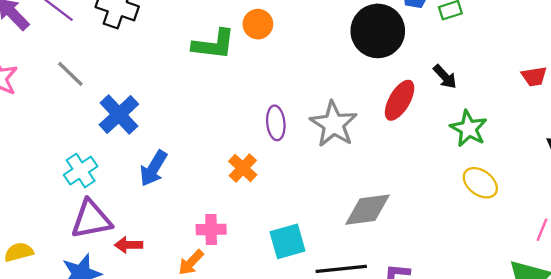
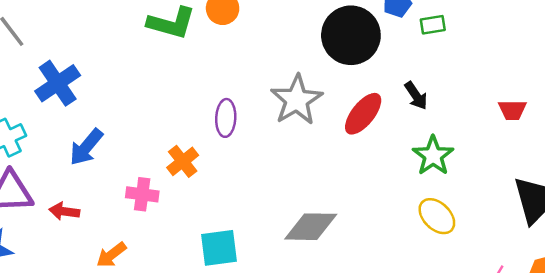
gray star: (334, 124) -> (297, 100), moved
pink cross: (211, 229) -> (142, 194), moved
red arrow: (129, 245) -> (64, 211), moved

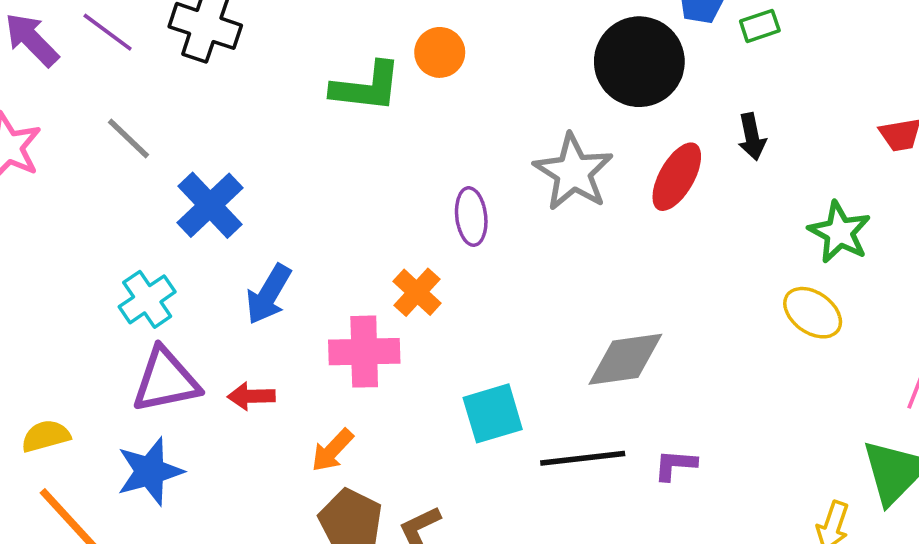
black arrow: (416, 96) -> (752, 137), turned 32
green star: (433, 156) -> (840, 232), moved
pink cross: (142, 194) -> (364, 352), size x1.4

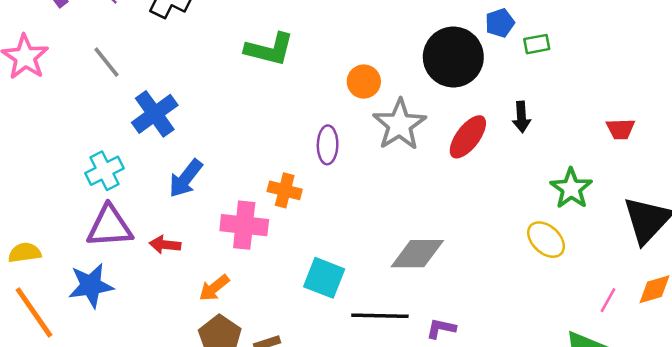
orange circle: (440, 52) -> (364, 82), moved
orange cross: (417, 292) -> (285, 190), turned -36
cyan square: (493, 413) -> (324, 278), turned 30

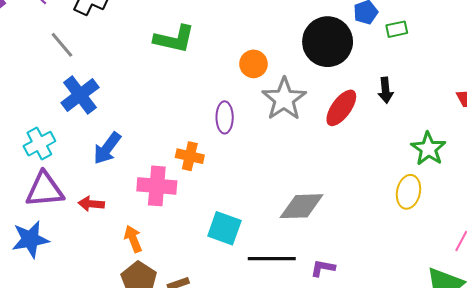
gray line: (107, 62) -> (62, 45), moved
yellow ellipse: (546, 240) -> (408, 192), turned 60
orange arrow: (214, 288) -> (133, 239), turned 108

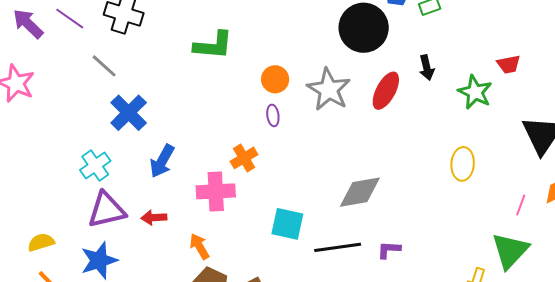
orange circle: (253, 64) -> (275, 79), moved
purple ellipse: (225, 117) -> (273, 115), size x0.7
green star: (428, 149) -> (475, 92), moved
orange cross: (190, 156) -> (244, 158), turned -36

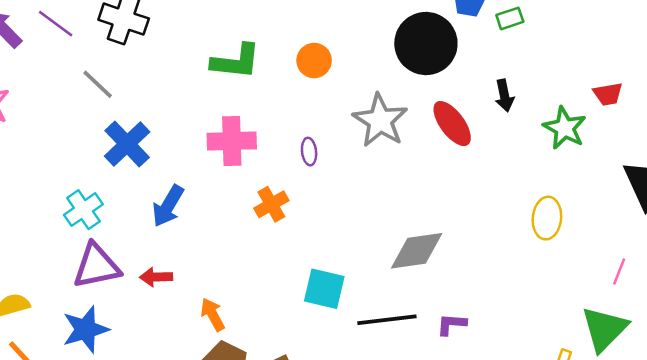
orange circle: (275, 79) -> (314, 60), moved
red ellipse: (386, 91) -> (452, 124), turned -66
pink cross: (216, 191) -> (232, 141), moved

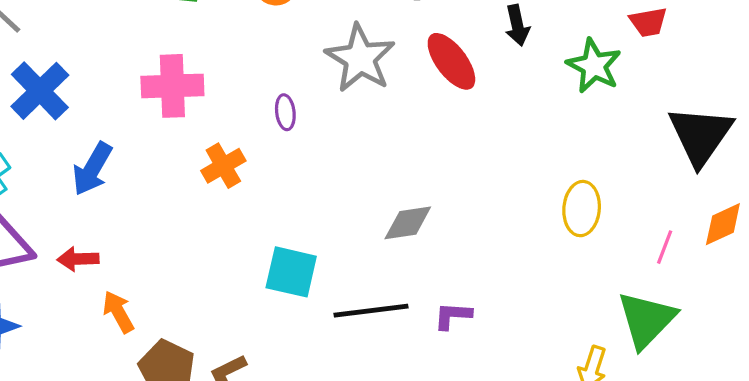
purple ellipse: (309, 152) -> (285, 112), moved
yellow ellipse: (547, 218) -> (582, 209), moved
gray diamond: (417, 251) -> (408, 223), size x0.7
orange arrow: (213, 315) -> (118, 312), moved

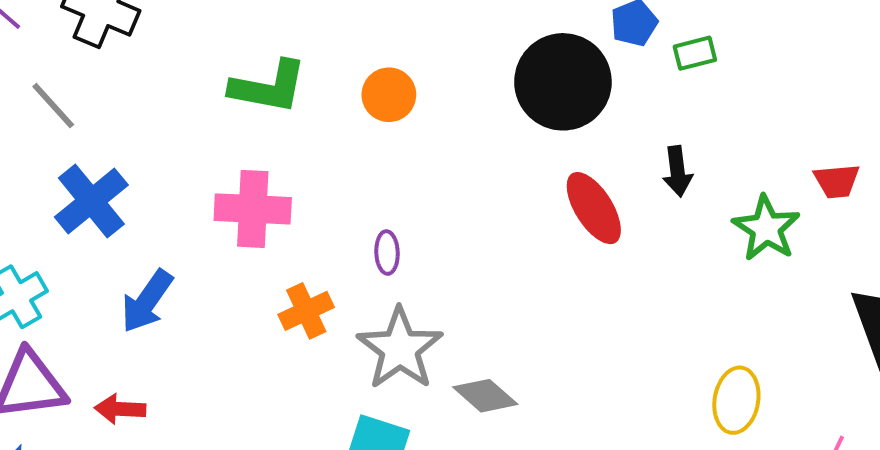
gray star: (360, 58) -> (400, 349), moved
gray diamond: (408, 223) -> (485, 396), moved, turned 45

